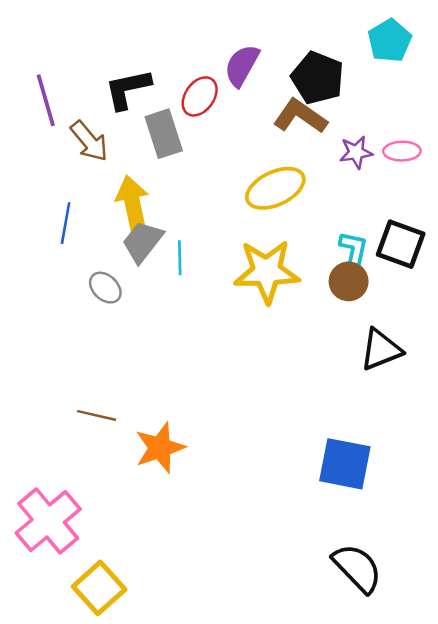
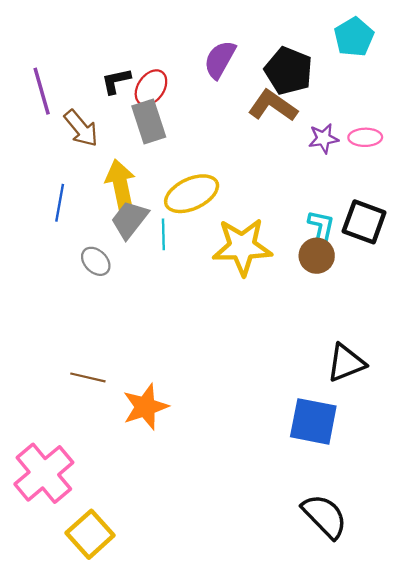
black L-shape: (128, 89) -> (116, 81), size x0.7
red ellipse: (200, 96) -> (151, 88), moved
yellow ellipse: (275, 188) -> (192, 194), moved
black triangle: (381, 350) -> (346, 363), moved

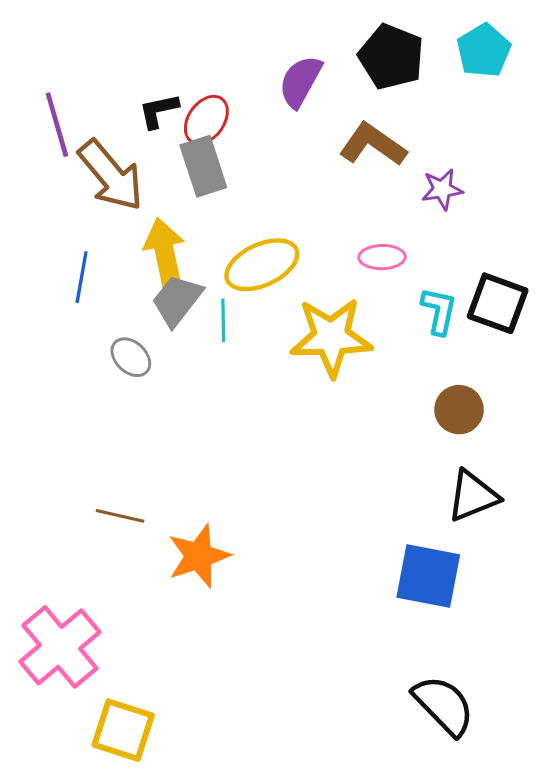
black pentagon: (289, 71) -> (391, 57), moved
brown arrow: (81, 128) -> (111, 175), size x1.4
pink ellipse: (365, 137) -> (382, 257), moved
brown circle: (317, 256) -> (459, 410), moved
yellow square: (90, 534) -> (123, 730), turned -30

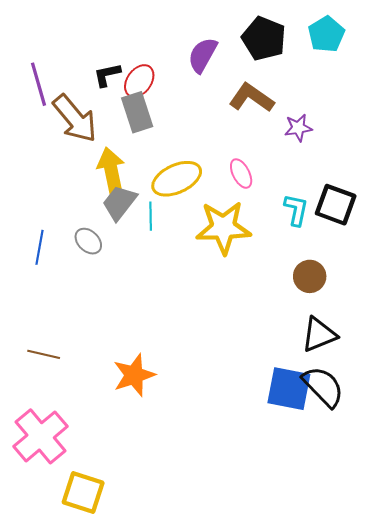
pink ellipse: (382, 257) -> (241, 174), moved, turned 64
blue line: (82, 277) -> (39, 247), moved
brown line: (120, 516) -> (44, 354), moved
black semicircle: (444, 705) -> (323, 387), moved

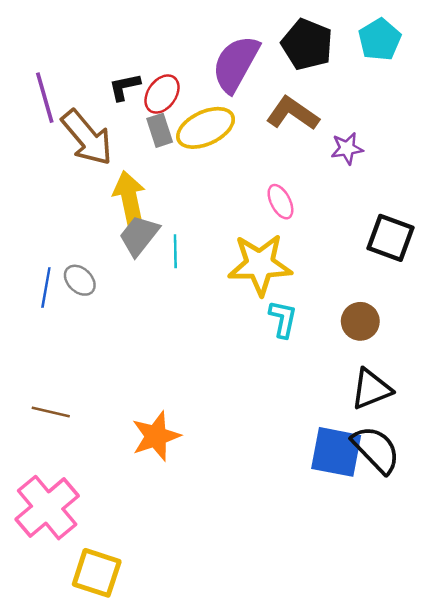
purple semicircle: (203, 55) -> (236, 64), size x1.4
gray rectangle: (137, 112) -> (160, 130), size x0.7
yellow ellipse: (177, 179) -> (206, 128), moved
cyan L-shape: (296, 210) -> (283, 319), moved
gray ellipse: (88, 241) -> (80, 280), moved

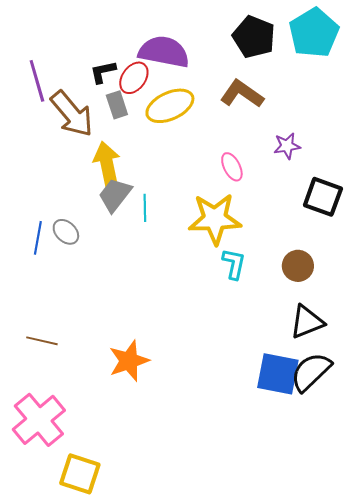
cyan pentagon: (380, 40) -> (314, 33), size x1.4
purple semicircle: (236, 64) -> (164, 52), moved, turned 72
gray rectangle: (160, 130) -> (117, 105), moved
purple star: (347, 148) -> (287, 146), moved
black semicircle: (376, 450) -> (311, 372), turned -90

